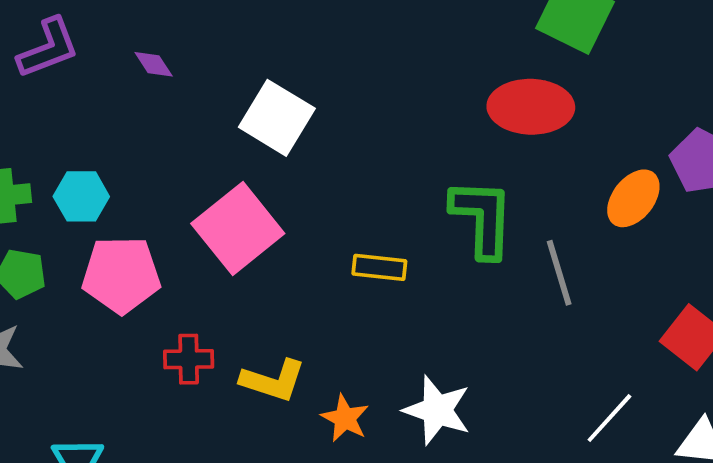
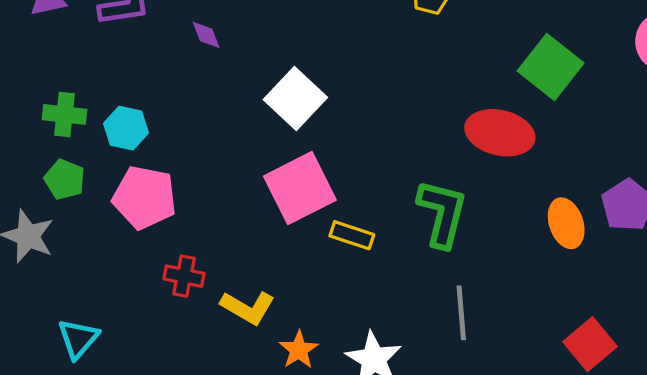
orange ellipse: (633, 198) -> (566, 223), turned -69
pink square: (238, 228) -> (300, 188), moved
gray line: (559, 273) -> (461, 313), moved

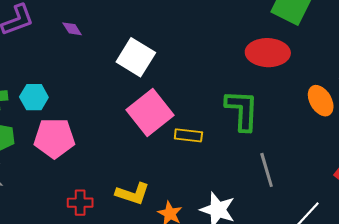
red cross: (184, 276) -> (80, 203), moved

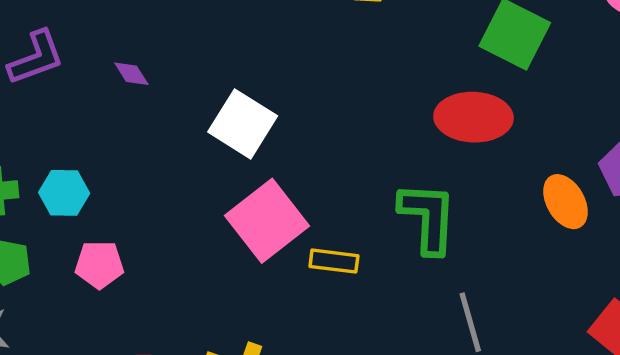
pink pentagon: (54, 138) -> (99, 265), size x0.7

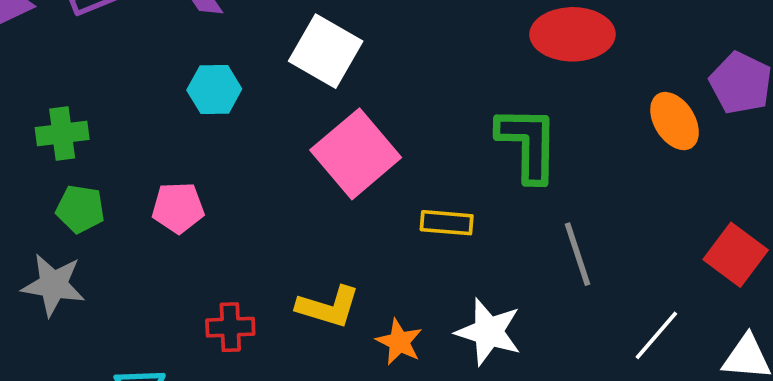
cyan hexagon: (64, 193) -> (214, 90), moved
yellow rectangle: (334, 261) -> (447, 223), moved

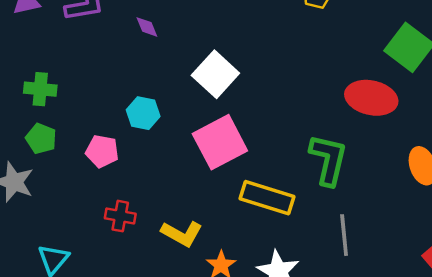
cyan hexagon: (214, 90) -> (143, 113), moved
yellow rectangle: (447, 223) -> (267, 198), size x1.6
red cross: (230, 327) -> (120, 216), moved

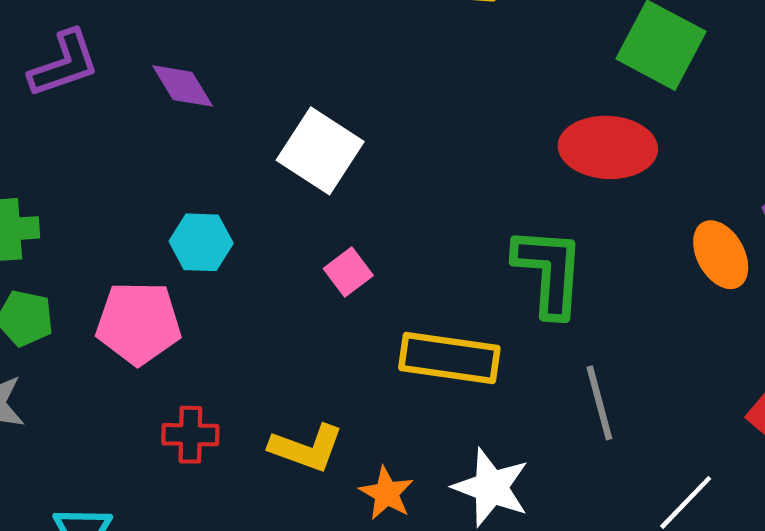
purple diamond: (147, 27) -> (183, 86), size x1.4
pink square: (220, 142) -> (348, 272), size x0.5
pink pentagon: (102, 151) -> (138, 323), size x1.4

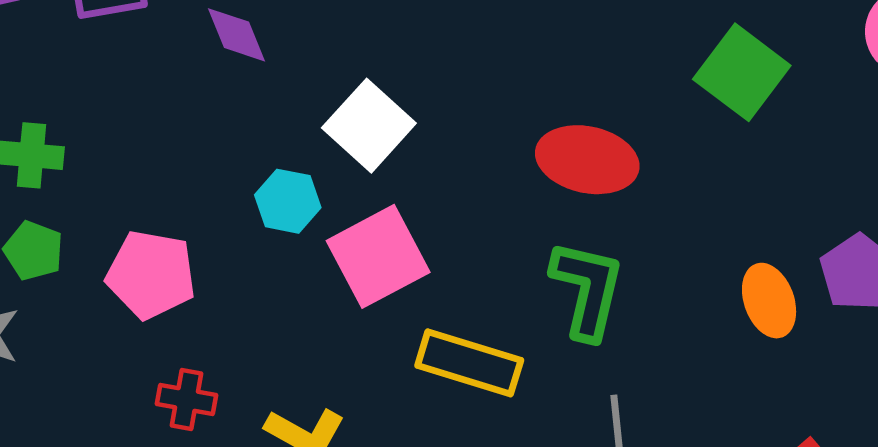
red ellipse: (608, 147) -> (587, 160), moved
cyan hexagon: (201, 242) -> (288, 201), moved
pink square: (348, 272) -> (378, 256), size x2.0

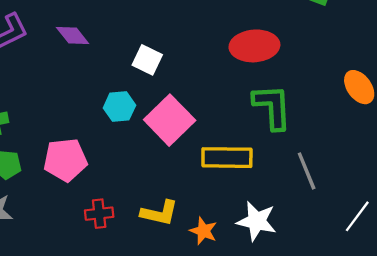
white square: (369, 126) -> (147, 60), size x0.7

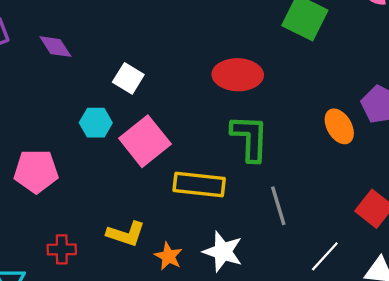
red cross: (99, 214) -> (62, 249), moved

